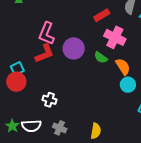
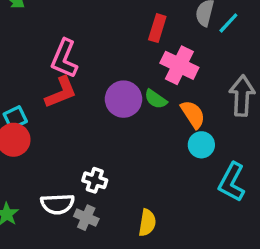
red rectangle: (102, 15) -> (157, 28), turned -42
purple circle: (74, 48) -> (124, 99), moved
white cross: (49, 100) -> (95, 180), moved
white semicircle: (31, 126) -> (58, 204), moved

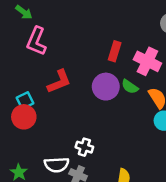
red rectangle: (157, 28) -> (115, 51), moved
pink L-shape: (64, 58) -> (36, 41), moved

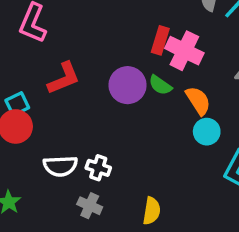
red rectangle: (115, 51) -> (160, 40), moved
white semicircle: (57, 165) -> (60, 166), moved

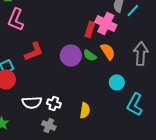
pink cross: (184, 51) -> (106, 24), moved
orange semicircle: (198, 101) -> (108, 52), moved
yellow semicircle: (152, 211) -> (85, 110), moved

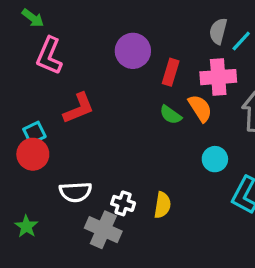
pink cross: (106, 24) -> (218, 77), moved, turned -30
purple circle: (71, 56) -> (133, 51), moved
white cross: (54, 104) -> (123, 203), moved
gray cross: (49, 126) -> (103, 230), size x1.5

